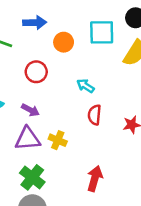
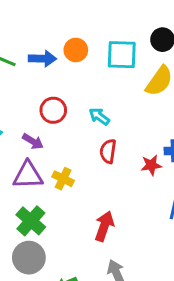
blue arrow: (35, 23) -> (42, 59), moved
orange circle: (64, 42) -> (76, 50), moved
red circle: (36, 72) -> (53, 110), moved

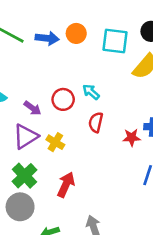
red circle: (53, 110) -> (63, 99), moved
purple triangle: (28, 175) -> (26, 136), turned -36
red arrow: (104, 226) -> (66, 185), moved

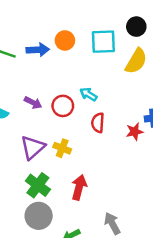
purple arrow: (32, 108) -> (33, 103), moved

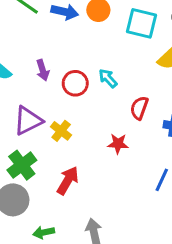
purple arrow: (33, 103) -> (43, 70), turned 30
red semicircle: (98, 123) -> (139, 108), moved
red star: (135, 132) -> (118, 144), moved

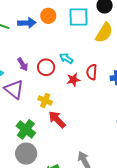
purple triangle: (28, 121) -> (14, 89), moved, turned -40
red star: (118, 144) -> (73, 80), moved
red arrow: (68, 180) -> (57, 119), moved, turned -60

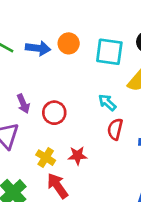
cyan arrow: (66, 58) -> (107, 103), moved
red star: (73, 80) -> (77, 156), moved

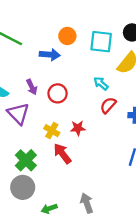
blue arrow: (38, 48) -> (50, 55), moved
red semicircle: (115, 129) -> (108, 105), turned 30

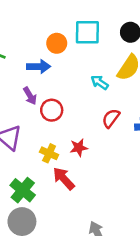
cyan square: (101, 42) -> (87, 32), moved
cyan arrow: (101, 84) -> (100, 82), moved
purple arrow: (32, 87) -> (30, 96), moved

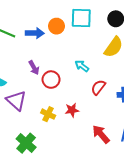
blue arrow: (39, 67) -> (35, 33), moved
cyan arrow: (100, 82) -> (82, 66), moved
red arrow: (64, 179) -> (101, 134), moved

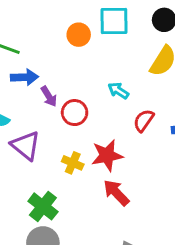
blue arrow: (35, 33) -> (24, 77), moved
red star: (72, 110) -> (107, 155), size x1.5
red arrow: (101, 134) -> (116, 193), moved

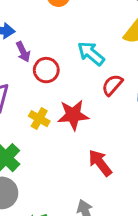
cyan arrow: (118, 91) -> (91, 53), size x1.4
red arrow: (116, 193) -> (100, 163), moved

